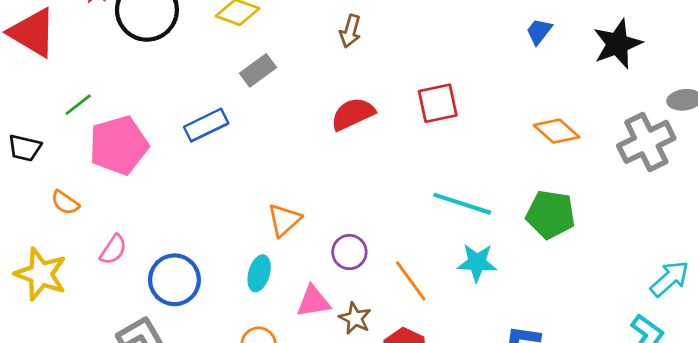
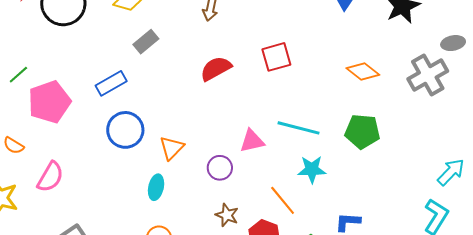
pink semicircle: (113, 250) -> (50, 177), size x1.4
blue circle: (174, 280) -> (125, 130), moved
orange line: (411, 281) -> (283, 200), moved
pink triangle: (313, 301) -> (252, 141), moved

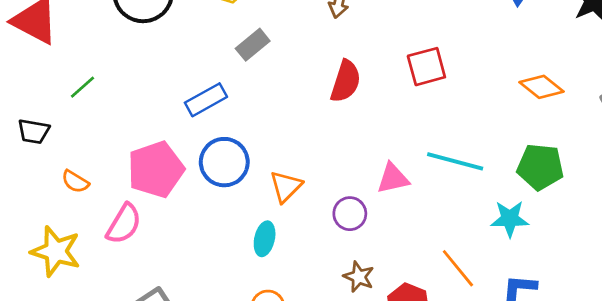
red semicircle: (216, 69) -> (346, 81), turned 136
pink pentagon: (49, 102) -> (156, 169), moved
cyan star: (312, 169) -> (510, 219), moved
orange line: (283, 200) -> (458, 268), moved

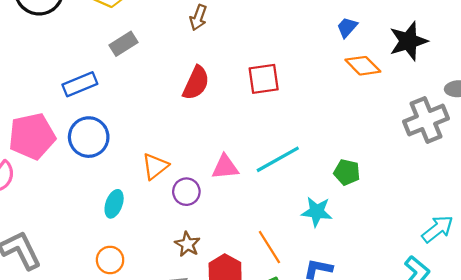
orange diamond: (542, 87) -> (363, 66), moved
cyan line: (455, 161) -> (278, 159), turned -51
green pentagon: (540, 167) -> (347, 172), size x0.7
orange triangle: (286, 186) -> (155, 166), moved

